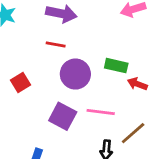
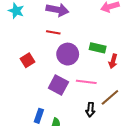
red arrow: (137, 84) -> (113, 61), turned -96

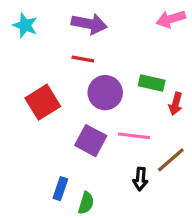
red square: (28, 60) -> (43, 102), size x1.5

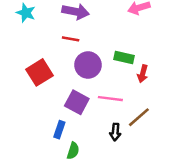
blue rectangle: (60, 189) -> (59, 130), moved

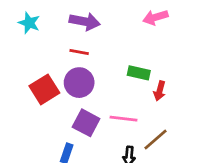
purple circle: (88, 65) -> (79, 83), moved

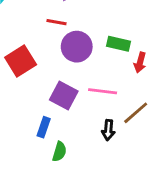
purple circle: (79, 83) -> (77, 47), moved

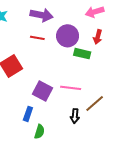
purple circle: (77, 47) -> (68, 36), moved
red arrow: (140, 62) -> (98, 37), moved

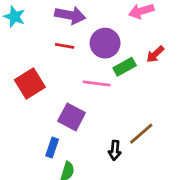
red arrow: (98, 37) -> (155, 54), moved, turned 32
green rectangle: (82, 54) -> (125, 67), turned -42
pink line: (71, 88) -> (97, 84), moved

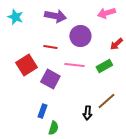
red line: (65, 46) -> (50, 47), moved
green rectangle: (125, 67) -> (104, 66), moved
purple square: (72, 117) -> (50, 79), moved

